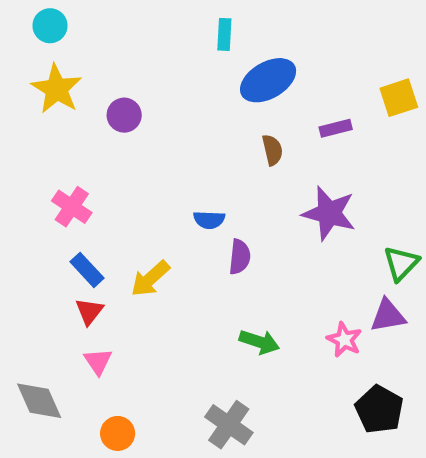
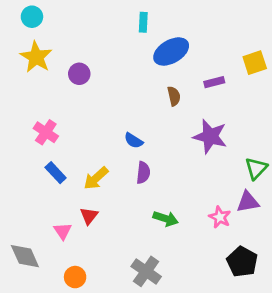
blue semicircle: (209, 220) -> (134, 141), turned 30
purple semicircle: (240, 257) -> (143, 173), moved
red triangle: (89, 311) -> (89, 216), moved

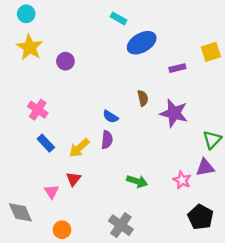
cyan rectangle: (143, 22) -> (119, 18), turned -63
brown semicircle: (174, 96) -> (143, 98), moved
purple semicircle: (143, 173) -> (107, 140), moved

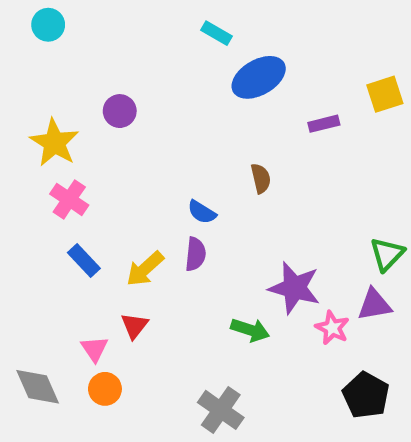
yellow star: (30, 47) -> (54, 143), moved
purple star: (174, 113) -> (294, 288), moved
orange circle: (62, 230) -> (105, 389), moved

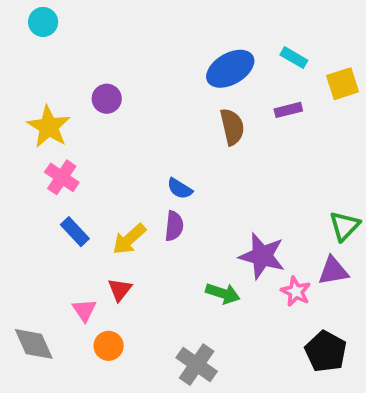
cyan rectangle: (217, 33) -> (294, 58), moved
brown semicircle: (261, 178) -> (232, 127), moved, size x1.4
orange circle: (105, 389) -> (109, 346), moved

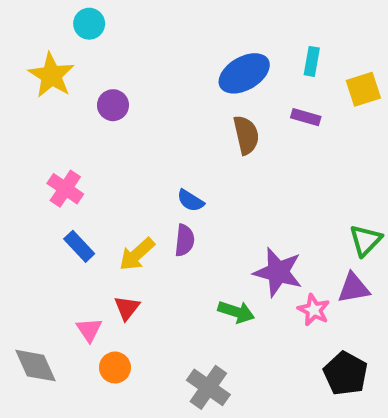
cyan circle: (43, 22) -> (89, 24), moved
cyan rectangle: (294, 58) -> (312, 61), turned 70
purple rectangle: (288, 110) -> (306, 117), turned 30
yellow star: (49, 127) -> (51, 75), moved

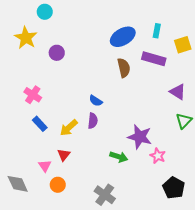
purple rectangle: (306, 117) -> (154, 59), size x1.6
purple triangle: (353, 288) -> (178, 92), moved, turned 42

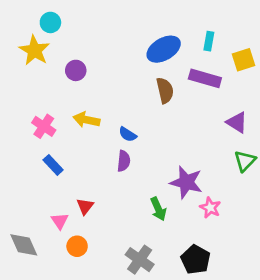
cyan circle: (45, 12) -> (50, 22), moved
yellow arrow: (69, 128) -> (86, 120), moved, turned 54
green arrow: (119, 157) -> (158, 209), turned 48
black pentagon: (174, 188) -> (196, 260), moved

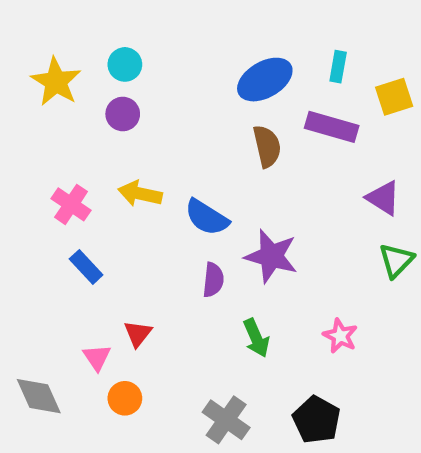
cyan circle: (50, 22) -> (125, 64), moved
blue semicircle: (128, 134) -> (207, 217), size x1.5
purple semicircle: (124, 161) -> (213, 280), moved
purple star: (186, 182) -> (271, 256), moved

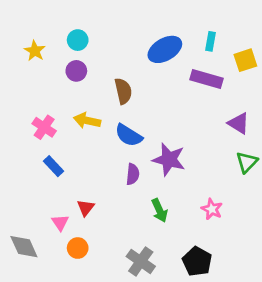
yellow star: (56, 82) -> (35, 51), size x0.7
brown semicircle: (267, 146) -> (123, 91), moved

